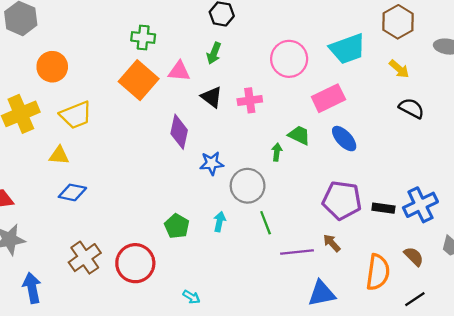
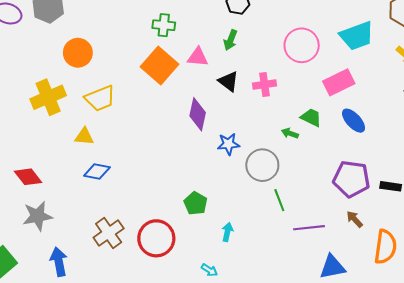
green arrow: (277, 152) -> (290, 133), turned -77
cyan arrow: (220, 222) -> (227, 232), moved
brown arrow: (332, 243) -> (355, 219), moved

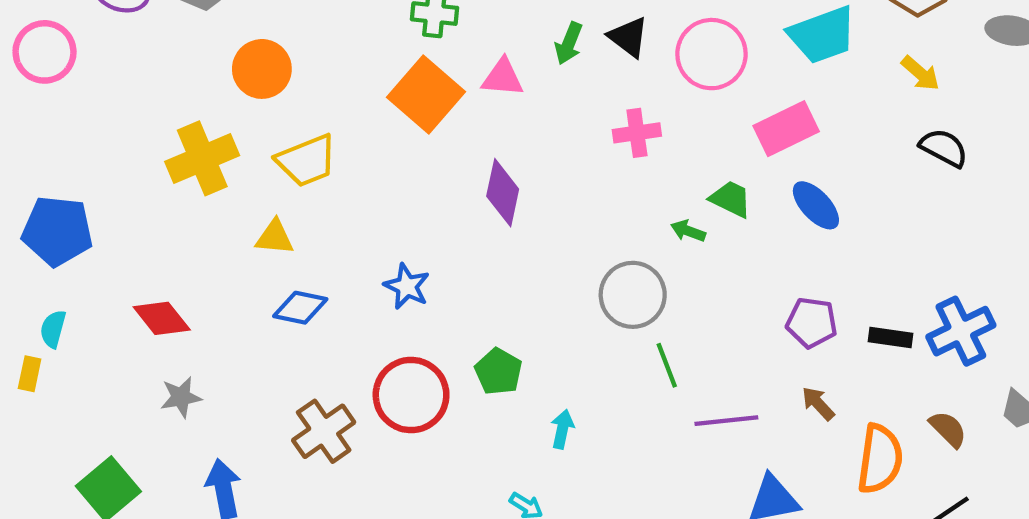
black triangle: (228, 81) -> (628, 37), moved
blue star: (228, 144) -> (407, 286), moved, turned 30
purple pentagon: (351, 179) -> (812, 323), size x0.7
gray star: (38, 216) -> (181, 397), size x0.7
red circle: (156, 238) -> (411, 395), moved

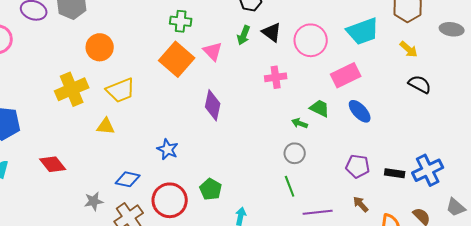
pink triangle: (503, 77) -> (213, 51), turned 40
gray circle: (633, 295) -> (295, 153), moved, size x0.7
blue diamond: (300, 308) -> (128, 179), moved
gray star: (181, 397) -> (94, 201), moved

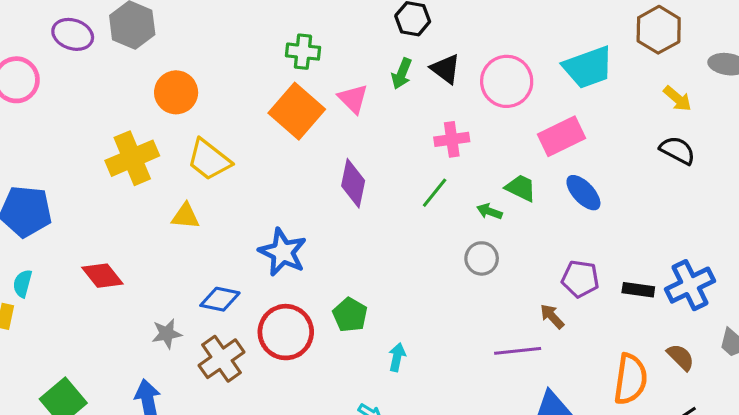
yellow arrow: (409, 49) -> (677, 99), moved
yellow trapezoid: (121, 90) -> (209, 160), turned 60
blue star: (168, 149) -> (283, 252), size x1.4
green line: (290, 186) -> (435, 193), moved, turned 60
brown arrow: (361, 204) -> (552, 316), moved

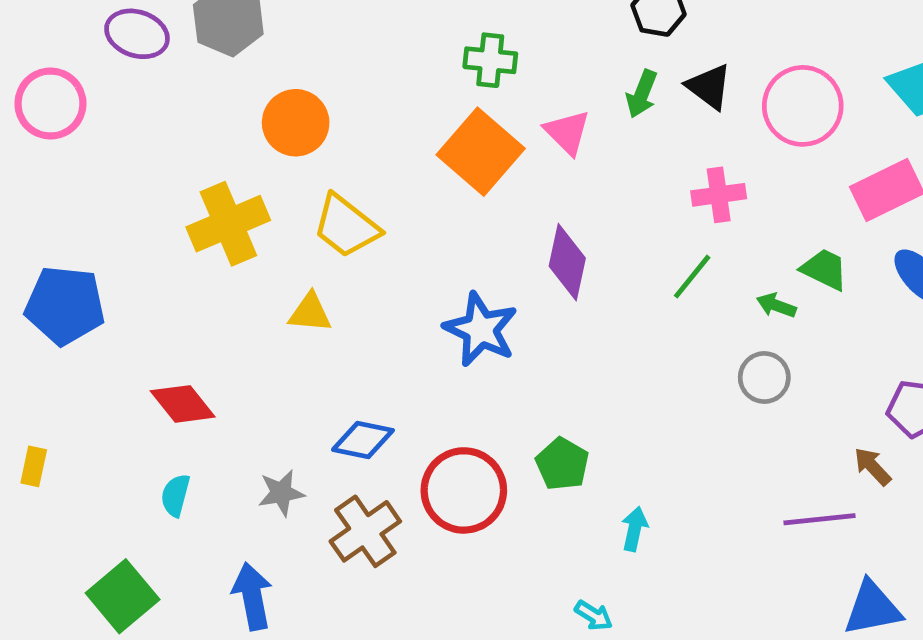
blue star: (283, 252) -> (481, 329), moved
cyan semicircle: (23, 284) -> (175, 495), moved

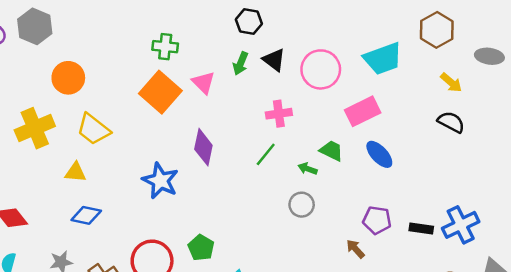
blue diamond: (363, 440) -> (86, 215), moved

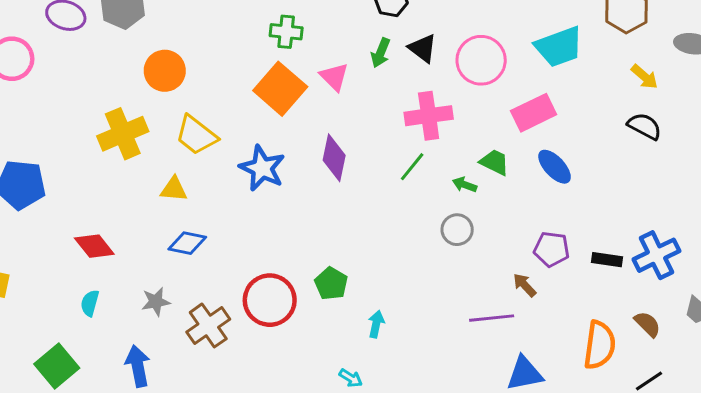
pink cross: (279, 114) -> (429, 116), size x1.4
blue star: (160, 181) -> (262, 168), moved

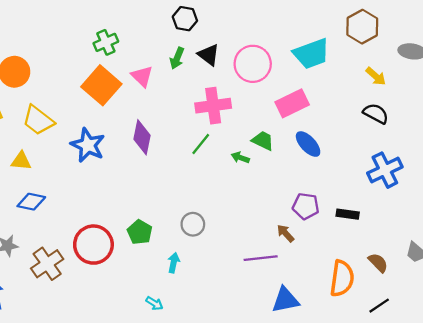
green cross: (286, 32) -> (106, 42), turned -30
gray circle: (457, 230) -> (193, 224), moved
blue cross: (656, 255) -> (385, 170), moved

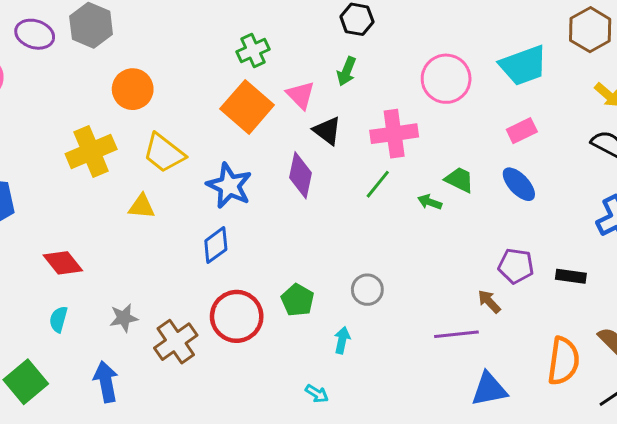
black triangle: (209, 55) -> (327, 131), moved
pink rectangle: (292, 103) -> (522, 131), moved, size x0.7
blue diamond: (31, 202) -> (216, 245), moved, turned -48

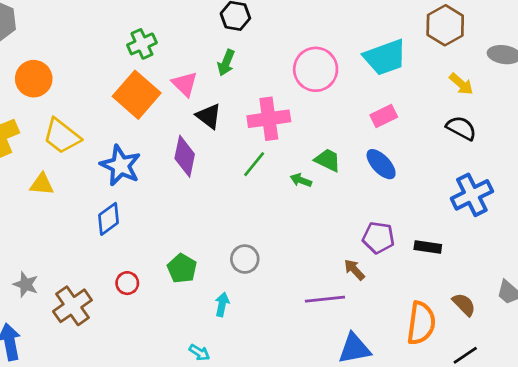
red circle: (237, 316) -> (127, 283), size x0.5
gray star: (124, 318) -> (26, 284), turned 30

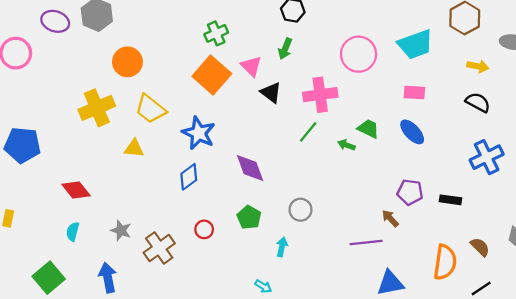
yellow arrow: (461, 84) -> (478, 66), turned -30
pink rectangle: (384, 116) -> (414, 93), turned 30
purple diamond: (185, 156) -> (250, 168), moved, turned -32

